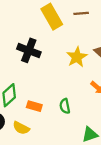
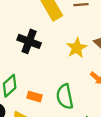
green semicircle: (65, 106) -> (65, 97), size x1.6

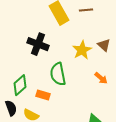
green semicircle: (65, 97) -> (58, 74), moved

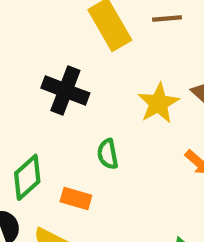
green semicircle: (58, 74) -> (108, 154), size x0.6

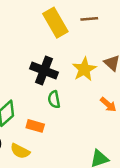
black cross: (65, 91) -> (44, 71), moved

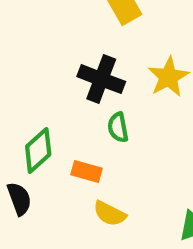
yellow semicircle: (20, 151) -> (110, 214), moved

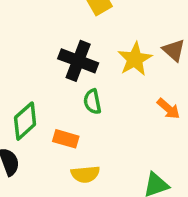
yellow semicircle: (110, 214) -> (85, 174), turned -32

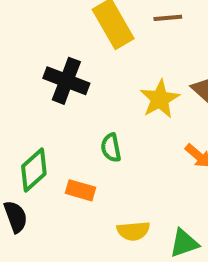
black cross: (78, 61) -> (66, 81), moved
yellow semicircle: (85, 174) -> (133, 231), moved

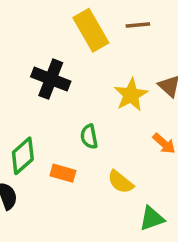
yellow semicircle: (133, 231) -> (120, 182), moved, turned 44

